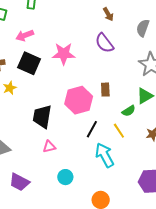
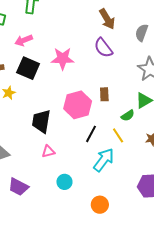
brown arrow: (108, 14) -> (107, 19), size x1.5
cyan arrow: (105, 155) -> (104, 160), turned 65

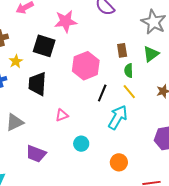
black square: (28, 68) -> (44, 46), moved
brown rectangle: (104, 94) -> (122, 50), moved
green semicircle: (128, 116) -> (129, 71), moved, turned 128
black trapezoid: (41, 121) -> (37, 84), moved

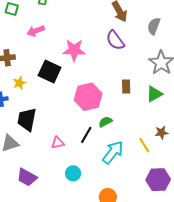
green semicircle: (129, 71) -> (105, 122), moved, turned 56
black trapezoid: (37, 84) -> (27, 120), moved
yellow line: (129, 92) -> (144, 145), moved
black line: (102, 93) -> (86, 135), moved

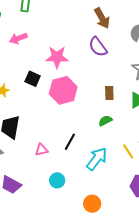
black square: (50, 71) -> (33, 79), size x0.7
pink hexagon: (88, 97) -> (63, 90), moved
green semicircle: (105, 122) -> (105, 121), moved

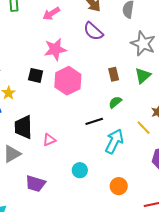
pink arrow: (18, 38) -> (51, 14), moved
black line: (70, 142) -> (94, 121), moved, turned 54
pink triangle: (41, 150) -> (49, 140), moved

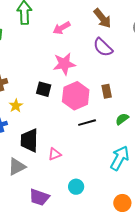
brown rectangle: (114, 74) -> (107, 91), moved
black line: (94, 121) -> (87, 123), moved
cyan circle: (80, 170) -> (76, 187), moved

